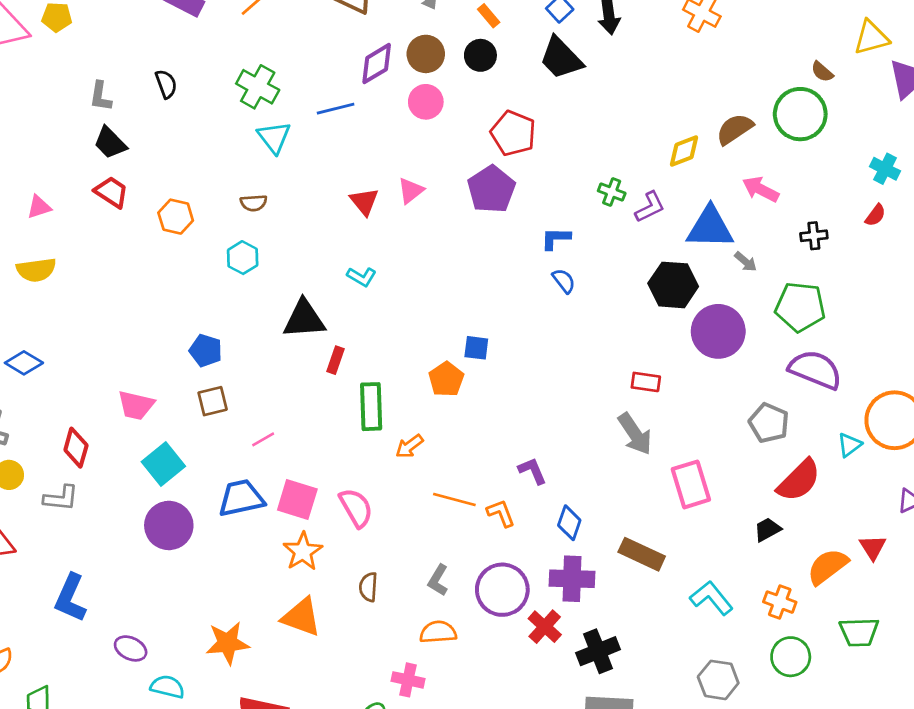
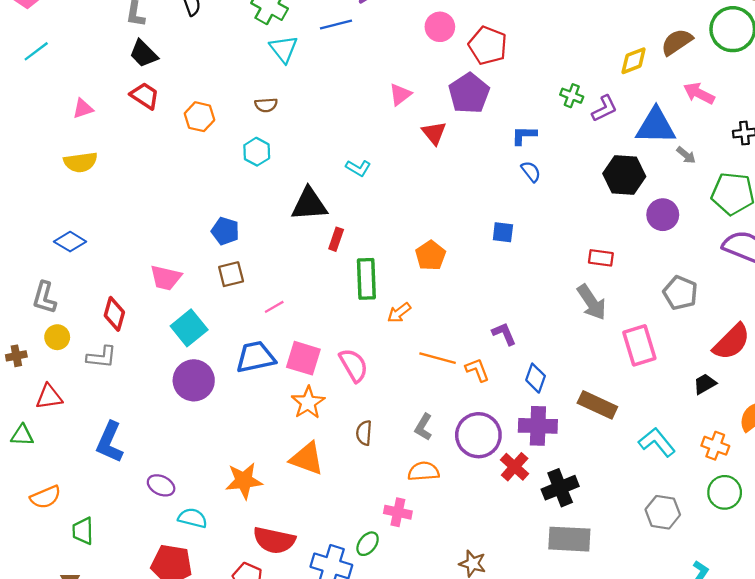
pink circle: (426, 102) -> (440, 27), moved
red triangle: (364, 202) -> (434, 133), moved
purple circle: (718, 331) -> (663, 215), size x0.7
blue square: (476, 348) -> (503, 232), moved
gray pentagon: (769, 423) -> (680, 293), moved

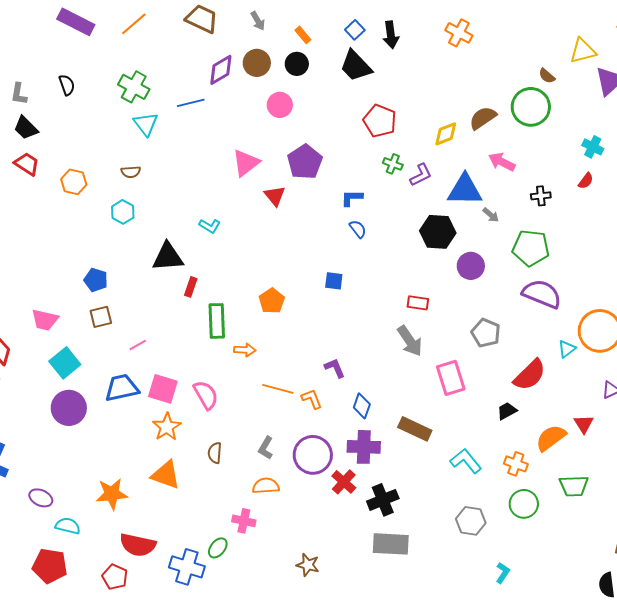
red pentagon: (488, 45) -> (380, 121), moved
pink triangle: (400, 95) -> (246, 163), size x1.4
orange arrow: (399, 313) -> (245, 350), turned -140

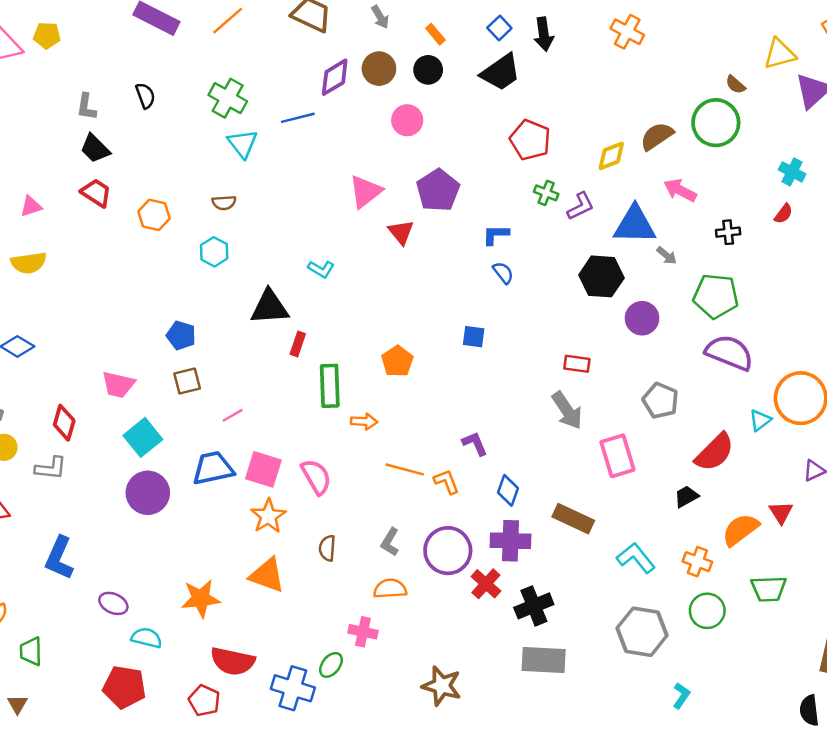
black trapezoid: (356, 66) -> (501, 72), turned -81
gray hexagon: (471, 521) -> (642, 632), size x1.4
brown star: (308, 565) -> (442, 686), size x1.4

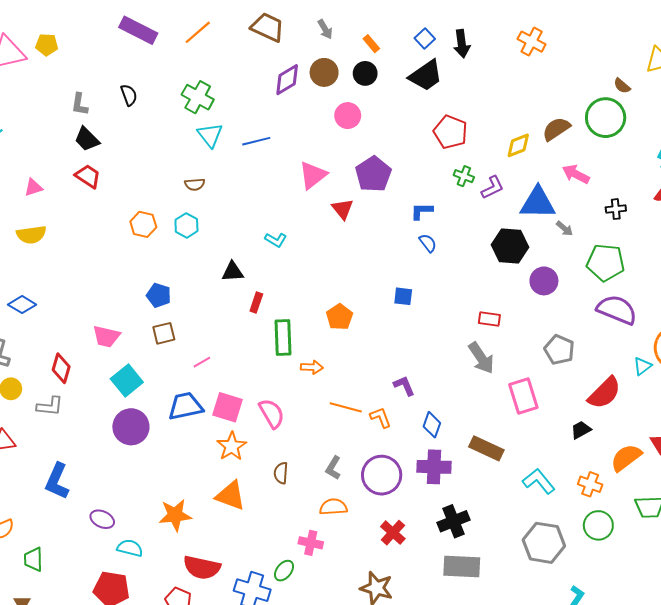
blue line: (298, 118) -> (256, 141), moved
orange hexagon: (154, 215) -> (143, 224), moved
black triangle: (270, 307) -> (233, 272), size x0.7
red cross: (486, 584) -> (393, 533), moved

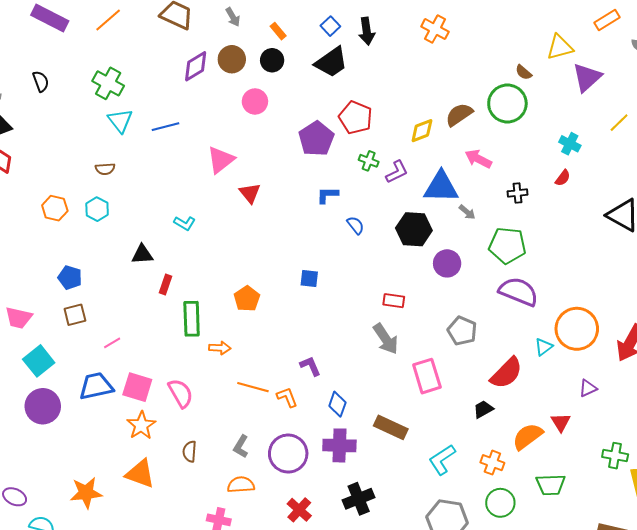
purple pentagon: (373, 174) -> (316, 139), moved
blue semicircle: (428, 243) -> (356, 225), moved
cyan L-shape: (539, 481) -> (442, 460), turned -84

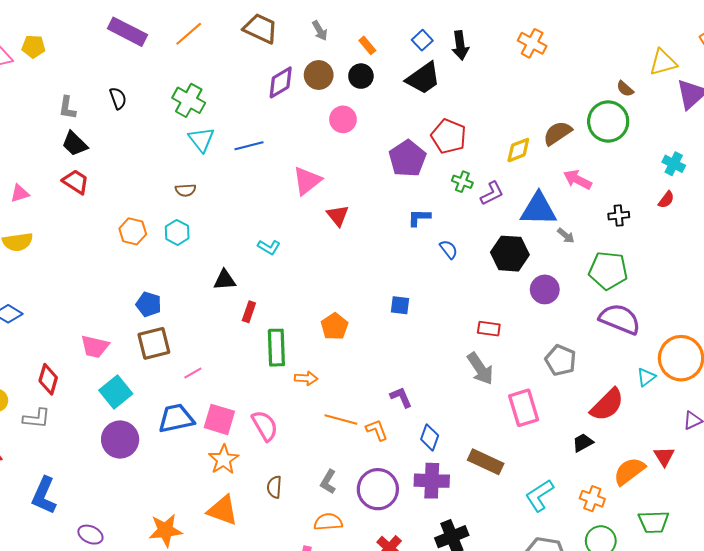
brown square: (75, 315) -> (154, 343), size x1.4

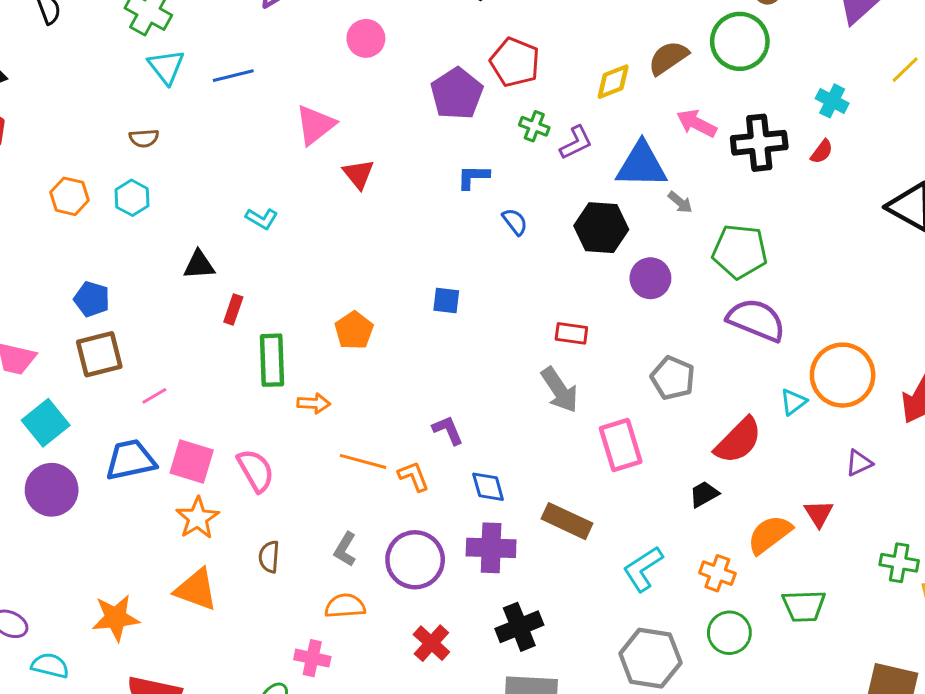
black cross: (619, 216) -> (759, 143), moved, size x1.8
blue diamond: (430, 437) -> (488, 487), turned -35

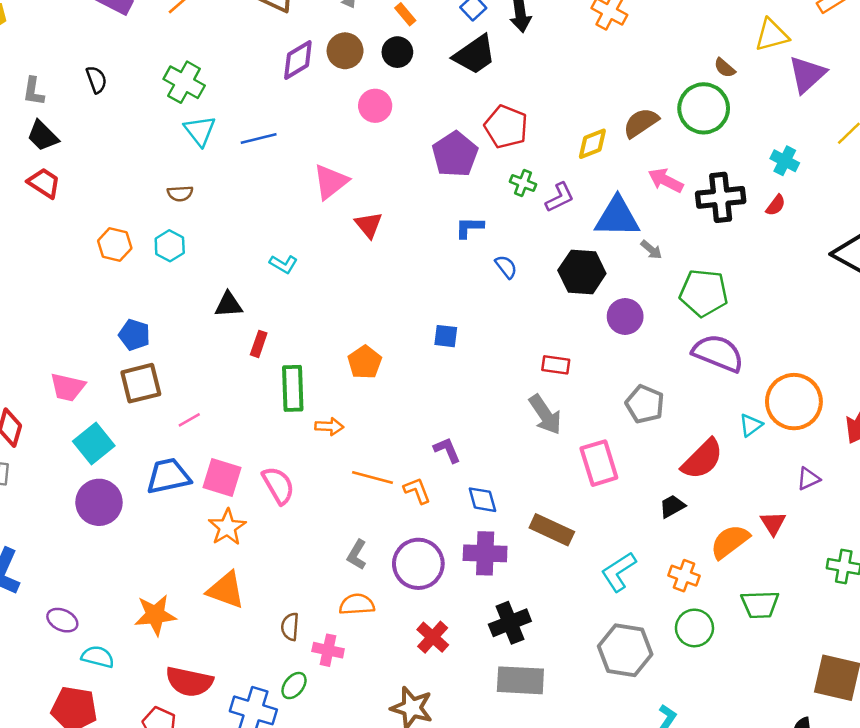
brown semicircle: (269, 557) -> (290, 627), moved

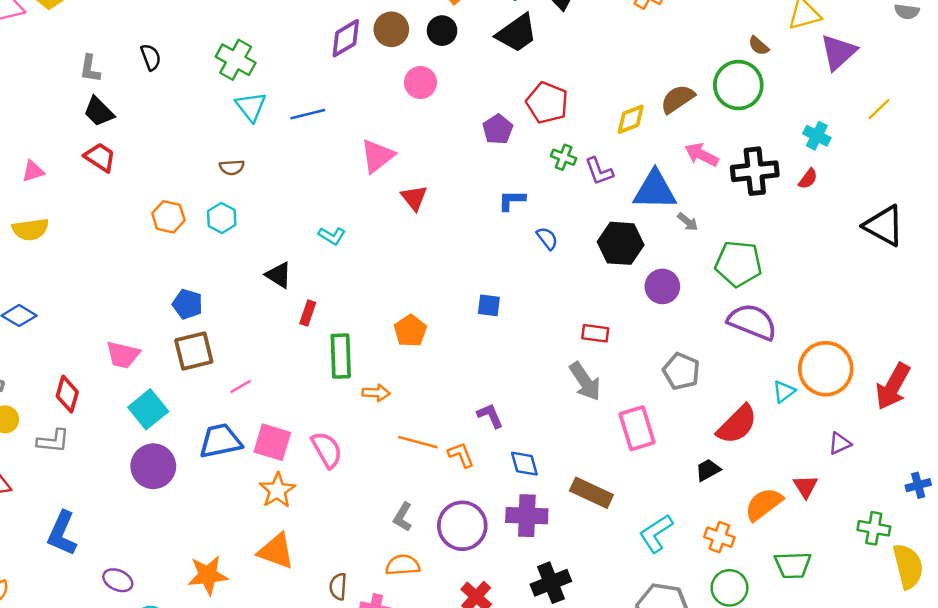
purple pentagon: (455, 154) -> (498, 129), size x0.7
purple L-shape: (560, 197) -> (599, 171), turned 96
black triangle: (229, 305) -> (279, 275), turned 36

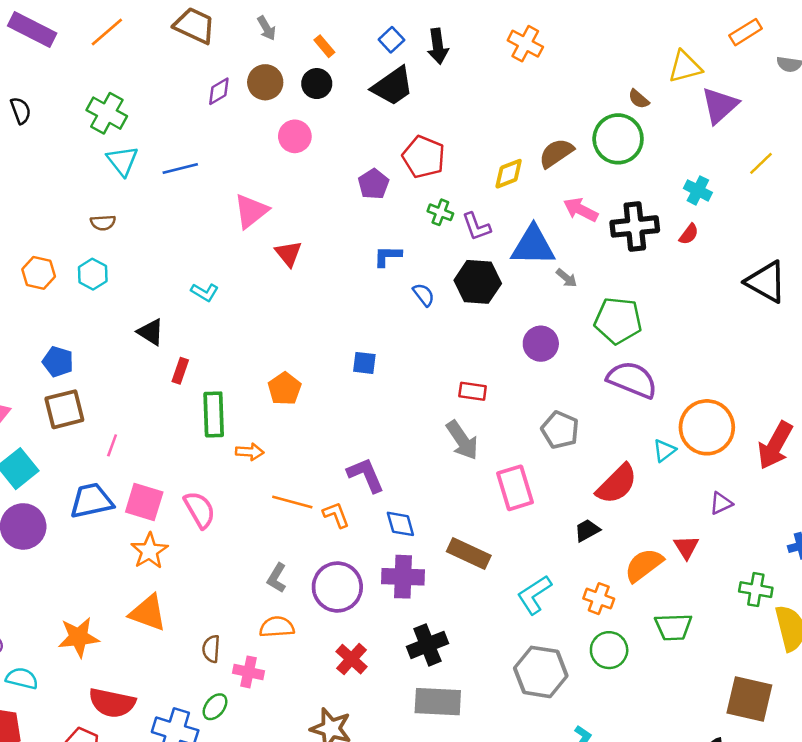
purple diamond: (346, 38) -> (219, 91), size x0.7
black hexagon: (621, 243) -> (478, 282), moved
pink line: (241, 386) -> (112, 445), turned -40
purple L-shape: (490, 416) -> (366, 475), size x1.4

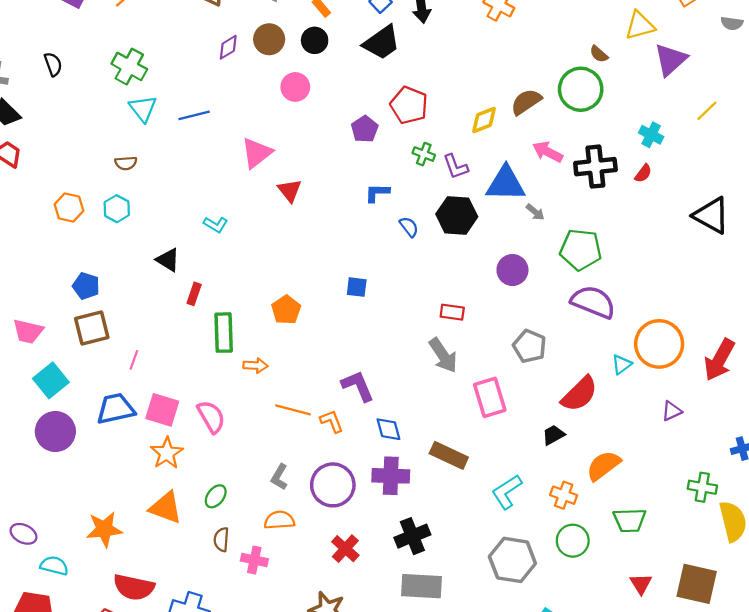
red triangle: (686, 547) -> (641, 584), moved
green ellipse: (215, 707) -> (216, 496), moved

